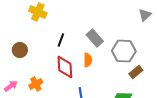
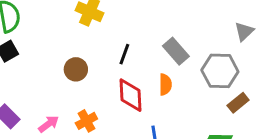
gray triangle: (145, 15) -> (244, 31), moved
brown circle: (20, 50) -> (76, 69), moved

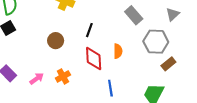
gray rectangle: (176, 51) -> (134, 15), moved

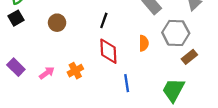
brown circle: (56, 41) -> (57, 23), moved
orange semicircle: (118, 51) -> (144, 43), moved

